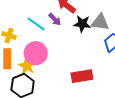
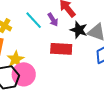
pink circle: (36, 53) -> (24, 74), moved
red rectangle: (82, 76) -> (61, 49), moved

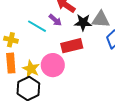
pink circle: (24, 74) -> (53, 65), moved

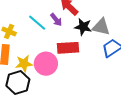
yellow star: (31, 69) -> (24, 64), turned 30

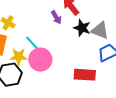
cyan line: (37, 23) -> (33, 44), moved
red rectangle: (68, 48) -> (85, 75), moved

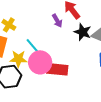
red rectangle: (85, 75) -> (57, 69), moved

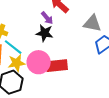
black star: (83, 32) -> (45, 33), moved
cyan line: (34, 47) -> (13, 47), moved

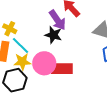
purple arrow: (47, 18) -> (57, 20), size x1.5

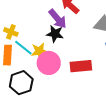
yellow star: (22, 62) -> (39, 51), moved
red rectangle: (62, 69) -> (81, 66), moved

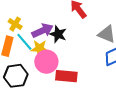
purple arrow: (58, 19) -> (42, 31), moved, turned -85
red rectangle: (81, 66) -> (66, 76), moved

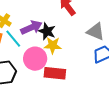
yellow star: (39, 48) -> (53, 45), moved

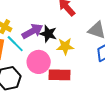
yellow star: (53, 45) -> (65, 46), moved

